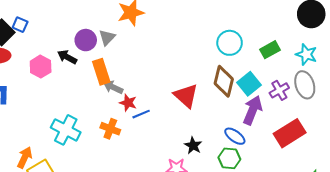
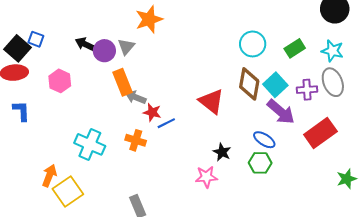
black arrow: (67, 57) -> (85, 44), moved
purple cross: (279, 90) -> (307, 90), turned 30
purple arrow: (253, 110) -> (281, 112), turned 112

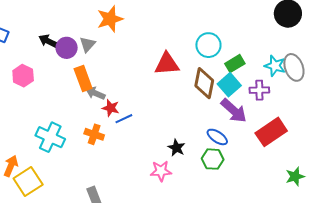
green rectangle: (295, 48) -> (235, 64), moved
cyan star: (332, 51) -> (275, 66), moved
gray ellipse: (333, 82) -> (294, 67), moved
red triangle: (211, 101) -> (167, 64), moved, turned -44

